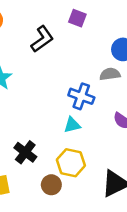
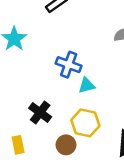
blue cross: (81, 96) -> (69, 65), moved

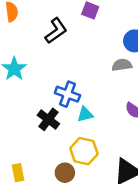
black cross: (40, 112) -> (48, 119), moved

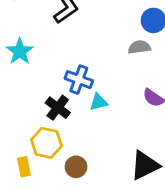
yellow hexagon: (84, 151) -> (46, 143), moved

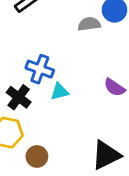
gray semicircle: (139, 47) -> (89, 24), moved

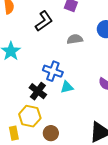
gray semicircle: (89, 24) -> (75, 39), moved

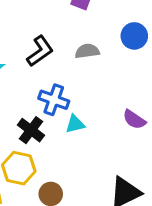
black L-shape: (44, 21) -> (40, 51), moved

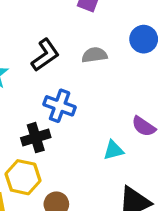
cyan triangle: (75, 124) -> (114, 150), moved
black cross: (31, 130) -> (36, 138), turned 36

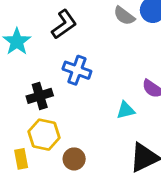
gray semicircle: (94, 55) -> (124, 16), moved, turned -135
black cross: (36, 138) -> (40, 96), moved

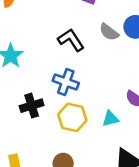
black L-shape: (64, 24) -> (71, 40), moved, turned -88
yellow hexagon: (44, 135) -> (72, 117), moved

